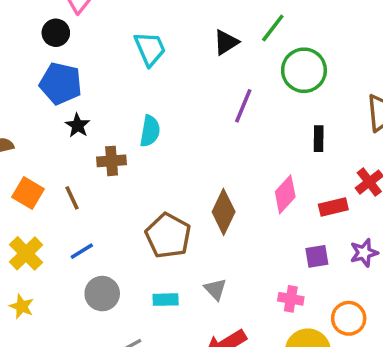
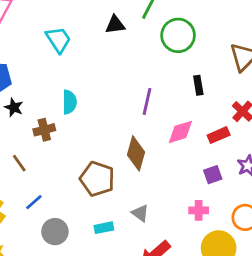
black triangle: (226, 42) -> (115, 25), turned 35
purple line: (243, 106) -> (147, 101), moved
pink diamond: (285, 194) -> (180, 132), turned 40

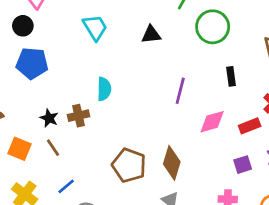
black triangle: (115, 25) -> (151, 34), moved
black star: (14, 107) -> (49, 118), moved
brown diamond: (136, 153) -> (172, 163), moved

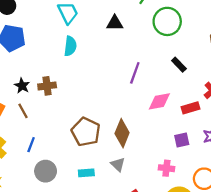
black rectangle: (231, 76) -> (179, 65), turned -42
cyan semicircle: (104, 89) -> (70, 46), moved
blue line: (66, 186) -> (31, 145), turned -35

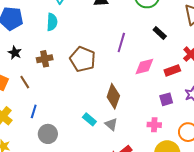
cyan semicircle: (70, 46) -> (52, 22), moved
black star: (22, 86) -> (15, 53), moved
brown pentagon: (86, 132) -> (83, 59), moved
cyan rectangle: (86, 173) -> (89, 119), moved, turned 48

